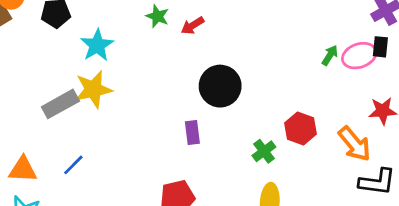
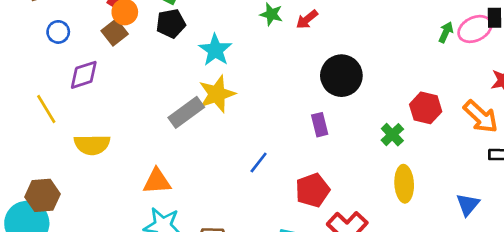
blue line: (73, 165) -> (259, 163), moved

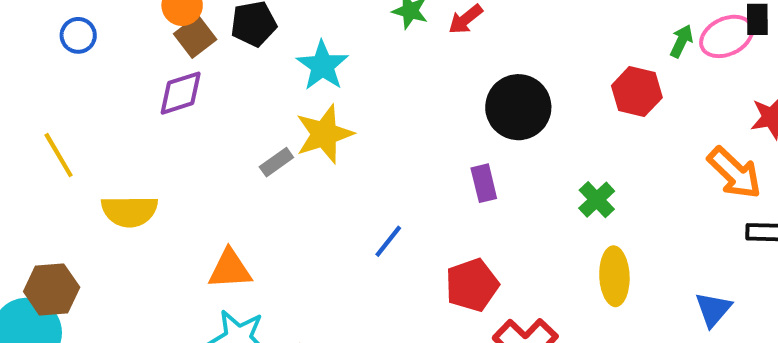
brown square: (115, 32) -> (195, 37), moved
purple diamond: (84, 75) -> (181, 93), moved
red hexagon: (426, 108) -> (637, 92), moved
gray rectangle: (186, 112) -> (276, 162), size x0.6

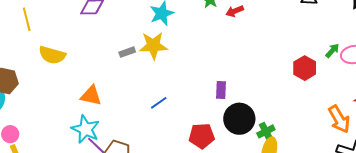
black circle: (518, 107) -> (239, 119), moved
green cross: (597, 200) -> (266, 131), moved
blue line: (388, 241) -> (159, 103), moved

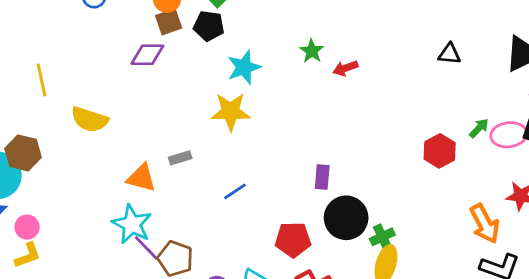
yellow line: (27, 19) -> (41, 80), moved
gray rectangle: (127, 52) -> (180, 158), moved

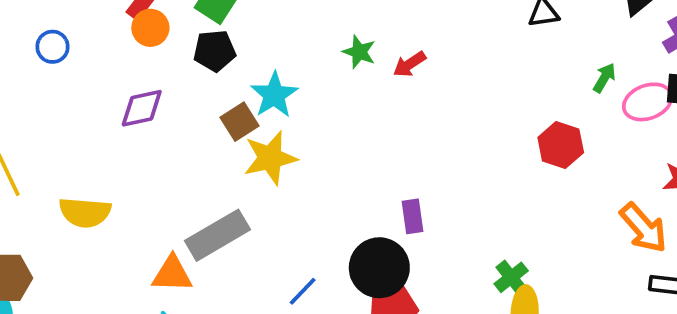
brown square: (169, 22) -> (240, 122), moved
green arrow: (479, 128) -> (604, 78), moved
gray rectangle: (180, 158) -> (218, 235), size x2.0
blue line: (235, 191) -> (303, 291), moved
black circle: (346, 218) -> (379, 268), moved

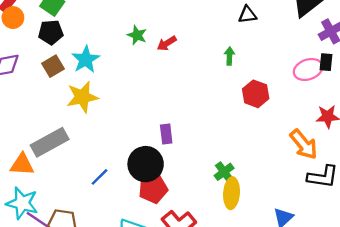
green arrow: (604, 78) -> (229, 56), moved, turned -30
brown square: (240, 122) -> (53, 66), moved

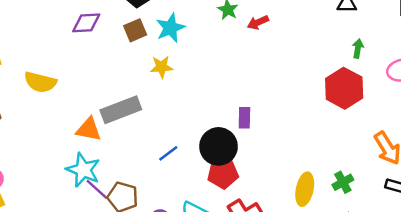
green arrow: (229, 56) -> (358, 48), moved
red hexagon: (256, 94) -> (344, 88), size x1.4
yellow star: (82, 97) -> (162, 67), size x0.7
green cross: (224, 172) -> (343, 182), moved

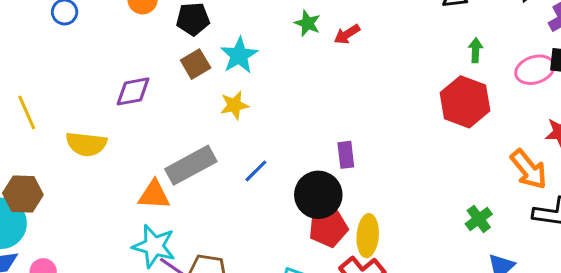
purple diamond: (86, 23) -> (133, 91), moved
blue line: (168, 153) -> (256, 171), moved
yellow ellipse: (305, 189) -> (368, 236), moved

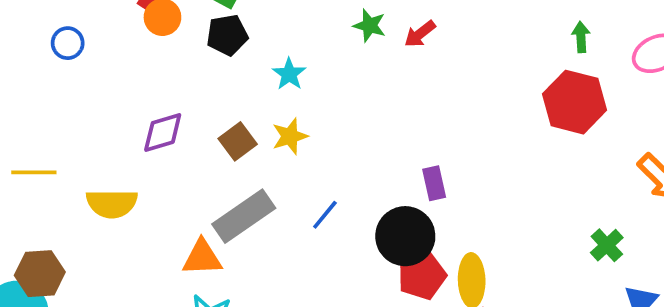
cyan star: (239, 55) -> (289, 74), size x0.7
brown square: (196, 64) -> (238, 141), moved
yellow line: (27, 113) -> (34, 172), turned -60

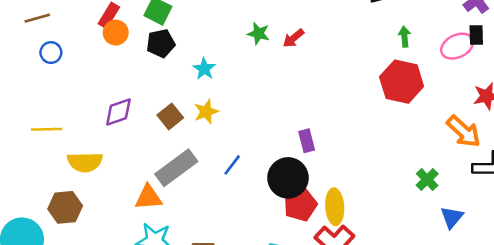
yellow line: (34, 172) -> (47, 129), moved
brown hexagon: (40, 274) -> (65, 207), moved

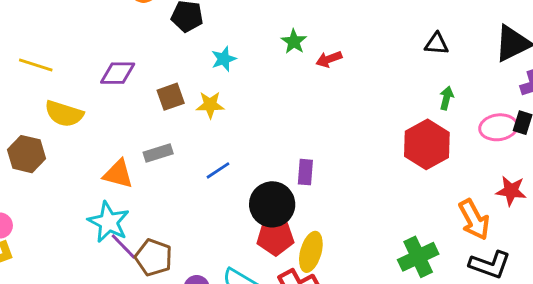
gray rectangle: (176, 168) -> (158, 153), size x0.6
green cross: (427, 180) -> (418, 257), size x1.5

